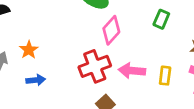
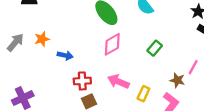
red cross: (95, 66) -> (82, 81), moved, size x0.7
blue arrow: (36, 80) -> (65, 55), moved

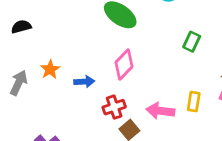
pink diamond: (112, 44) -> (124, 65), moved
pink arrow: (118, 81) -> (160, 111), moved

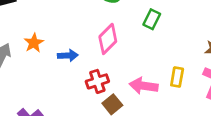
green rectangle: (192, 42) -> (152, 19), moved

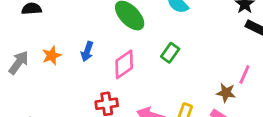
blue arrow: (68, 55) -> (87, 51), moved, turned 102

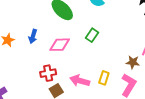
pink diamond: (124, 64) -> (60, 45), turned 35

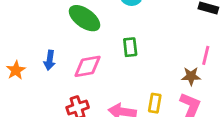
green rectangle: (92, 35) -> (130, 47), turned -32

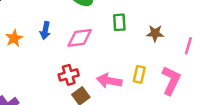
pink line: (206, 55) -> (188, 46), moved
brown star: (191, 76) -> (155, 33), moved

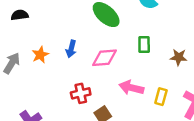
red cross: (69, 75) -> (81, 93), moved
pink arrow: (109, 81) -> (131, 88), moved

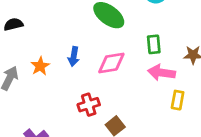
pink arrow: (131, 88) -> (162, 73), moved

